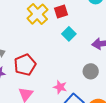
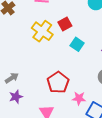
red pentagon: (25, 65) -> (58, 82), moved

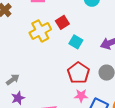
yellow cross: (42, 31) -> (40, 31), turned 30
red pentagon: (58, 82) -> (78, 73), moved

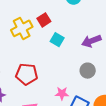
red pentagon: (78, 73) -> (27, 74), moved, turned -30

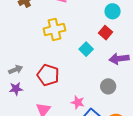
red square: (44, 20) -> (106, 33), moved, turned -32

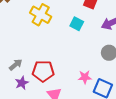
yellow cross: (54, 29) -> (41, 15), turned -30
red pentagon: (48, 75) -> (43, 71), moved

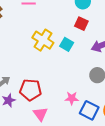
yellow cross: (41, 15) -> (43, 40), moved

